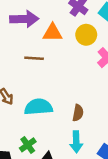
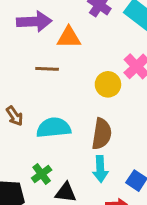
yellow circle: (86, 35) -> (108, 84), moved
brown semicircle: (78, 113) -> (102, 134), size x1.5

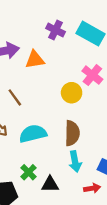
brown line: (47, 69) -> (15, 97), moved, turned 60

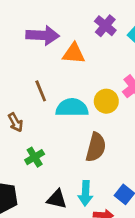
cyan semicircle: (33, 134) -> (72, 108), moved
cyan arrow: (75, 161) -> (85, 193), moved
green cross: (29, 172) -> (35, 157), moved

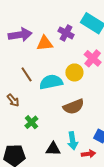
purple cross: (105, 26) -> (66, 33), moved
brown semicircle: (96, 147) -> (74, 107), turned 65

